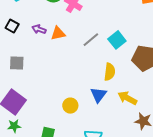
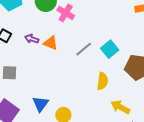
orange triangle: (58, 33) -> (51, 43), turned 35
blue triangle: (98, 95) -> (40, 104), moved

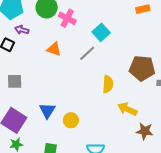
purple arrow: (32, 39) -> (22, 30), moved
cyan square: (110, 49) -> (101, 32), moved

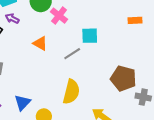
cyan square: (101, 32) -> (90, 36), turned 30
yellow semicircle: (108, 84) -> (71, 92), moved, size x1.4

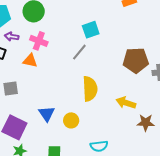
pink cross: (59, 16) -> (39, 41), moved
orange triangle: (40, 43) -> (30, 61), moved

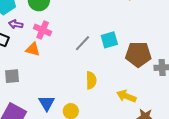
cyan square: (91, 30) -> (109, 40), moved
yellow semicircle: (90, 89) -> (91, 80), size x0.7

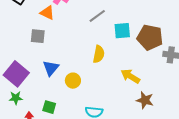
cyan square: (109, 40) -> (122, 31), moved
gray square: (12, 76) -> (38, 36), moved

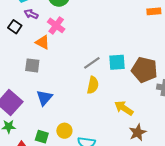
gray line: (97, 16) -> (92, 63), moved
yellow circle: (73, 81) -> (64, 131), moved
brown star: (145, 100) -> (138, 132), turned 30

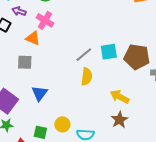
brown star: (138, 132) -> (119, 120), moved

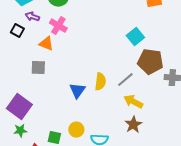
cyan square: (109, 52) -> (135, 37), moved, turned -30
gray line: (84, 55) -> (125, 80), moved
blue triangle: (40, 93) -> (77, 91), moved

